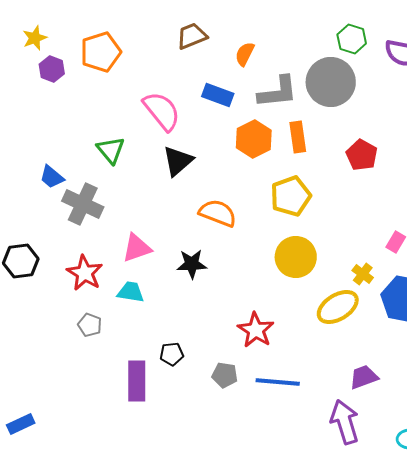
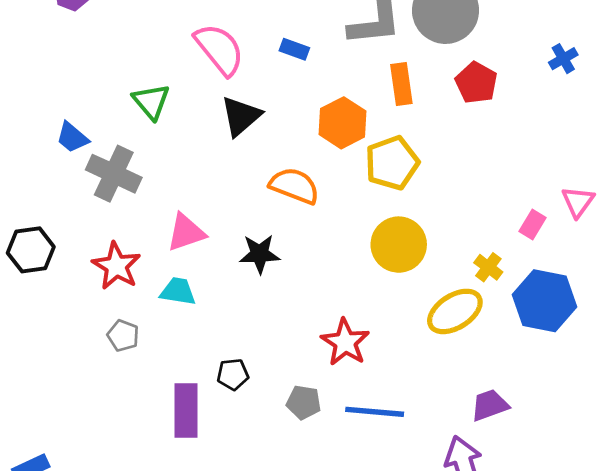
blue rectangle: (218, 95) -> (294, 49), moved, size x0.7
orange hexagon: (254, 139) -> (343, 123), moved
red pentagon: (362, 155) -> (476, 83), moved

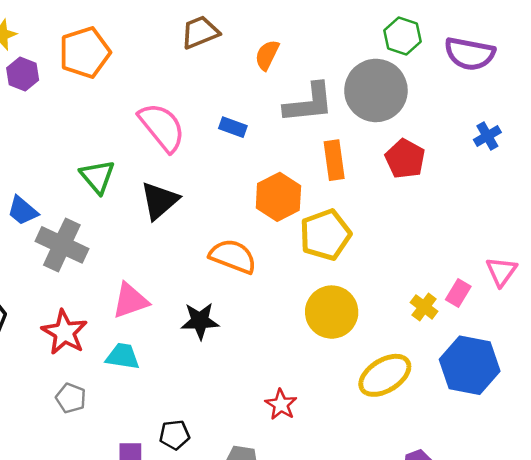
black triangle: (241, 116) -> (159, 201), moved
yellow cross: (488, 267) -> (424, 307), moved
red star: (345, 342) -> (281, 404), size x0.7

